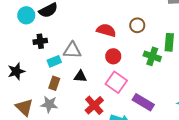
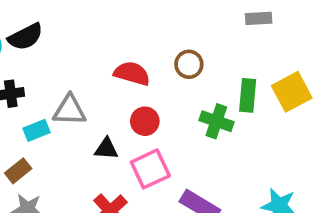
black triangle: (80, 76) -> (106, 149), moved
pink square: (116, 82) -> (150, 169), turned 30
brown rectangle: (54, 83) -> (18, 171), moved, turned 32

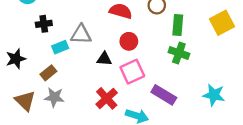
green rectangle: (248, 95) -> (178, 25), moved
green cross: (216, 121) -> (179, 53), moved

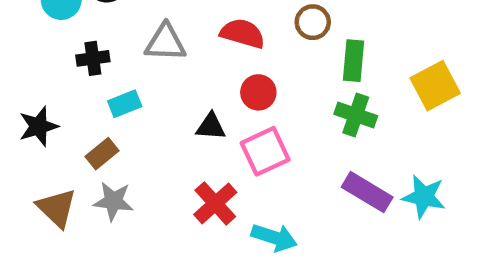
yellow square: (222, 23) -> (435, 86), moved
gray triangle: (81, 34) -> (165, 43), moved
purple rectangle: (164, 95) -> (367, 192), moved

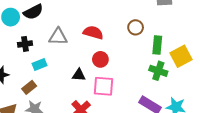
brown circle: (313, 22) -> (136, 27), moved
green rectangle: (354, 61) -> (157, 45), moved
green cross: (356, 115) -> (158, 71), moved
pink square: (265, 151) -> (104, 86), turned 30

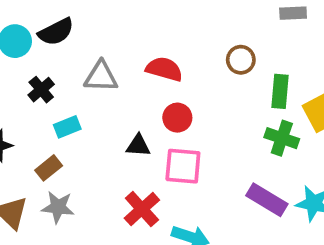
black cross: (25, 44) -> (41, 90), turned -32

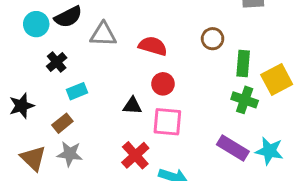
gray triangle: (101, 77) -> (103, 34), moved

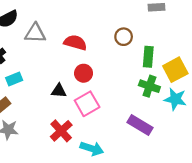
pink square: (167, 122) -> (87, 104), turned -35
cyan star: (269, 151) -> (175, 99), moved

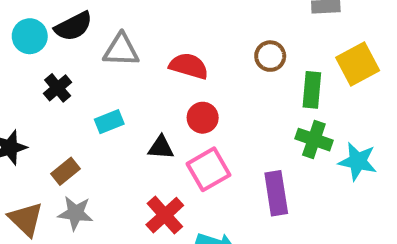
yellow square: (175, 70) -> (358, 64), moved
cyan rectangle: (14, 79) -> (109, 122), moved
purple rectangle: (140, 125) -> (276, 193), moved, turned 50

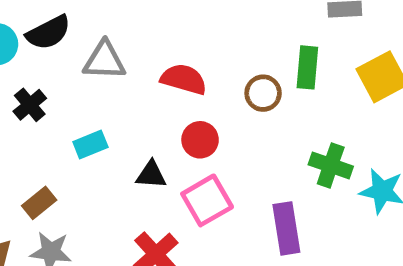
brown circle: (270, 56) -> (263, 93), moved
green rectangle: (312, 90) -> (307, 67), moved

